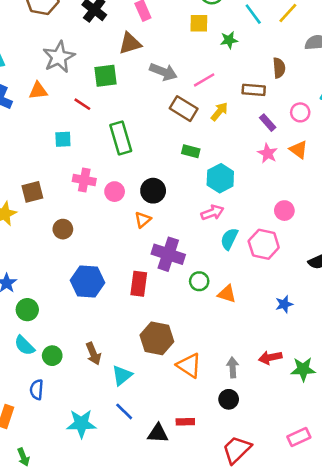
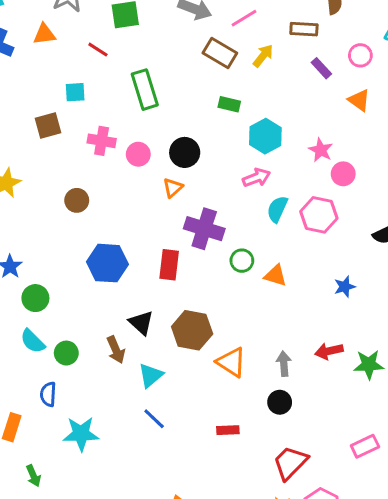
pink star: (268, 153) -> (321, 150), moved
brown square: (32, 192) -> (48, 125), moved
cyan star: (81, 424) -> (81, 434), moved
black triangle: (158, 433) -> (141, 323), moved, turned 40

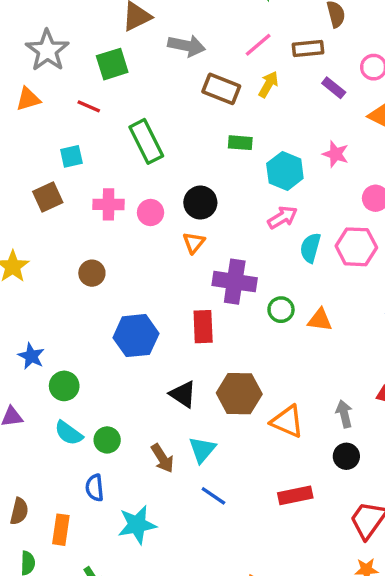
pink line: (244, 18) -> (258, 45), moved
pink star: (321, 150) -> (336, 154), moved
brown arrow: (116, 350) -> (162, 458), moved
red rectangle: (228, 430) -> (295, 495), size x1.4

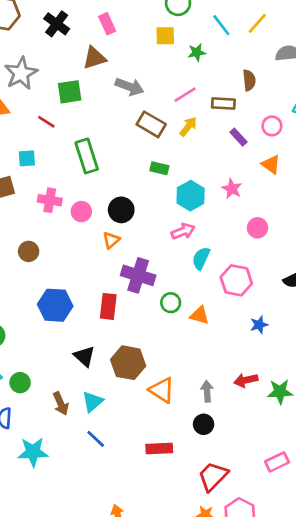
pink hexagon: (356, 247) -> (236, 280), moved

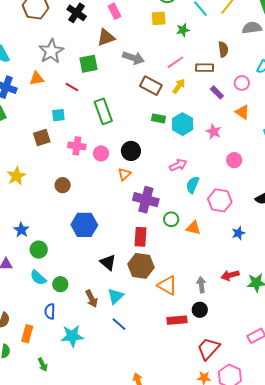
cyan hexagon: (191, 196) -> (183, 124), moved
red rectangle: (108, 306) -> (140, 237), moved
red rectangle: (159, 448) -> (177, 320), moved

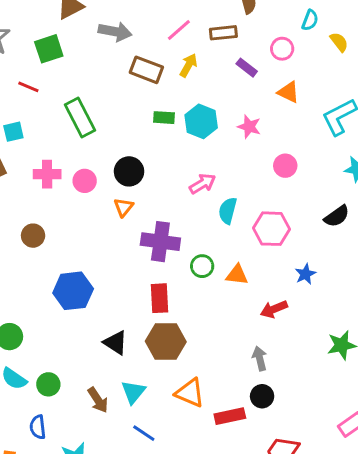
red arrow: (230, 275) -> (274, 309), moved
orange triangle: (167, 285) -> (190, 393), moved

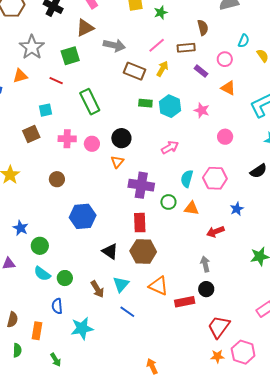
cyan semicircle: (228, 211) -> (187, 179), moved

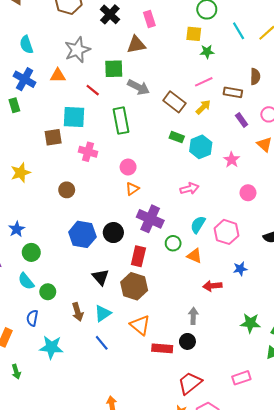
green star: (161, 13) -> (207, 52), moved
gray arrow: (114, 45) -> (139, 87), moved
cyan square: (46, 110) -> (74, 117), size x1.6
black circle: (121, 138) -> (113, 233), moved
pink circle: (92, 144) -> (128, 167), moved

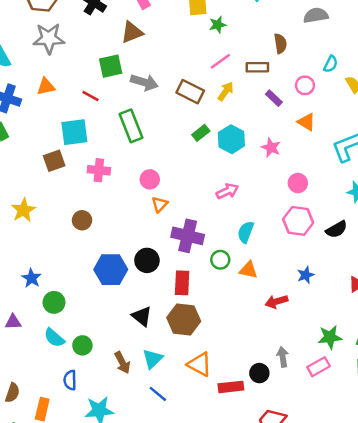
gray star: (77, 50) -> (49, 38), moved, turned 30
green rectangle: (177, 137) -> (201, 133), turned -48
pink hexagon: (226, 232) -> (298, 221), moved
gray arrow: (193, 316) -> (283, 357), moved
pink rectangle: (241, 378) -> (318, 367), moved

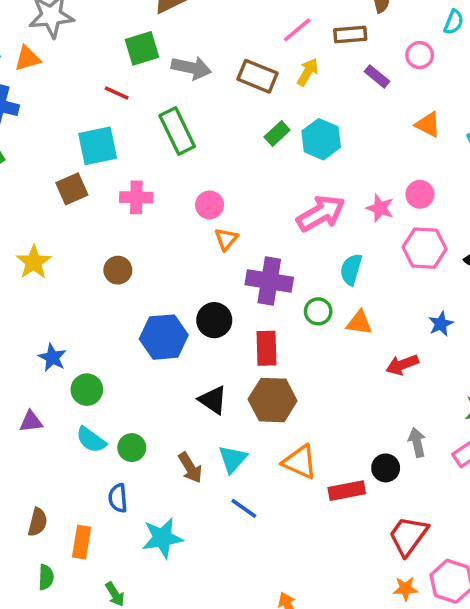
orange triangle: (46, 87) -> (27, 58), moved
orange triangle: (307, 122) -> (428, 125), moved
pink star: (271, 148) -> (380, 208), moved
pink arrow: (227, 191) -> (321, 213), size x1.5

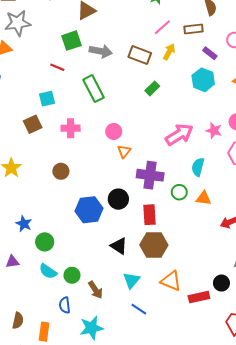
cyan hexagon: (321, 139) -> (203, 80), moved
cyan square: (98, 146) -> (47, 99), size x0.7
brown arrow: (190, 468) -> (95, 290), moved

